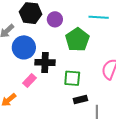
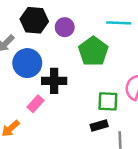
green square: (72, 78) -> (108, 101), moved

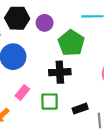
black cross: (54, 81) -> (60, 72), moved
green square: (108, 101) -> (50, 102), moved

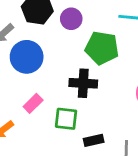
green pentagon: (71, 43) -> (102, 48), turned -30
black rectangle: (80, 109) -> (94, 140), moved

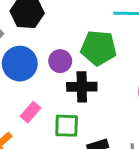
purple circle: (71, 19) -> (60, 61), moved

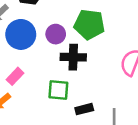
pink rectangle: (30, 112) -> (15, 76), moved

